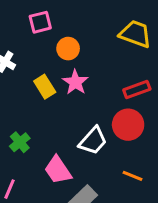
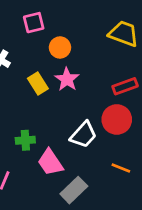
green cross: (20, 142) -> (25, 140), moved, turned 36

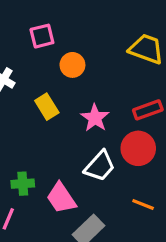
pink star: (67, 79) -> (95, 118), moved
green cross: (25, 140) -> (23, 184), moved

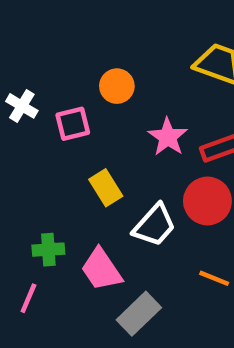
pink square: (42, 36) -> (73, 124), moved
yellow rectangle: (47, 107) -> (106, 188), moved
pink star: (95, 118) -> (168, 137), moved

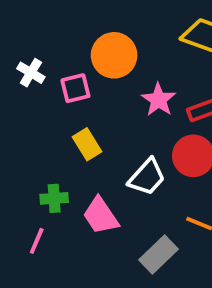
orange circle: (117, 86) -> (114, 55), size x1.5
yellow rectangle: (106, 188) -> (87, 144), moved
gray rectangle: (139, 314) -> (159, 254), moved

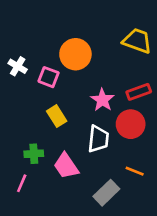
pink square: (75, 88) -> (49, 77), turned 35
pink star: (159, 100) -> (102, 100), moved
white trapezoid: (147, 177) -> (98, 139), turned -36

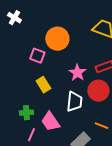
white cross: (18, 66) -> (14, 18), moved
pink line: (22, 183) -> (31, 135), moved

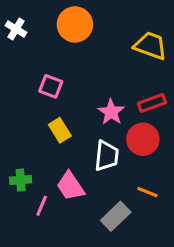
orange circle: (57, 39) -> (75, 24), moved
green cross: (26, 113) -> (21, 180), moved

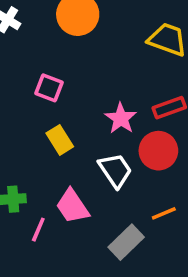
white trapezoid: (107, 156) -> (115, 170), turned -40
orange line: (147, 192) -> (164, 213), turned -45

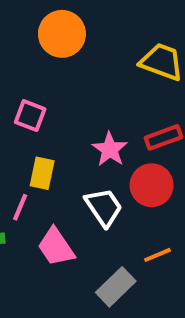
yellow rectangle: (60, 140) -> (42, 173), turned 44
pink line: (38, 230) -> (20, 207), moved

